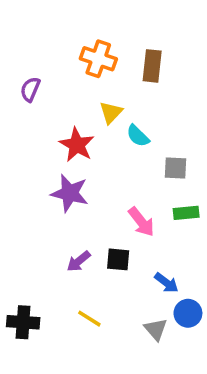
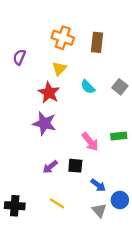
yellow triangle: (111, 113) -> (59, 69), moved
gray square: (175, 168) -> (120, 87), moved, turned 35
blue arrow: (166, 283) -> (98, 185), moved

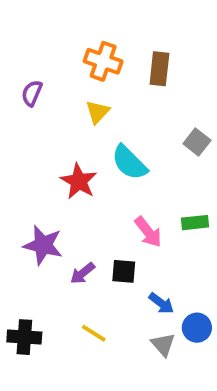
cyan semicircle: (88, 87) -> (129, 163), moved, size x1.5
red star: (49, 93) -> (79, 181), moved
purple star: (44, 123) -> (43, 245), moved

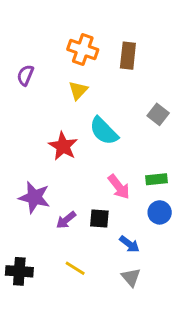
blue circle: (197, 328) -> (160, 212), moved

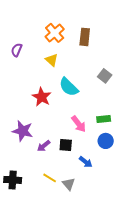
orange cross: (83, 50) -> (55, 33), turned 30
yellow triangle: (78, 90) -> (52, 60), turned -32
gray triangle: (131, 277) -> (69, 184), moved

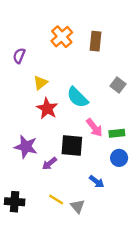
yellow triangle: (52, 60) -> (40, 83), moved, turned 40
pink arrow: (79, 124) -> (94, 128), moved
black square: (66, 145) -> (72, 146), moved, size x1.5

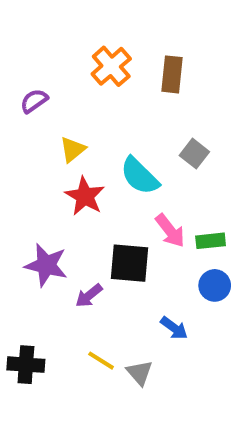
purple semicircle: (19, 56) -> (34, 101), turned 32
gray square: (118, 85) -> (194, 154), moved

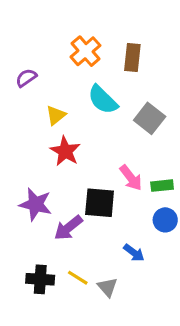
gray square: (194, 154) -> (150, 118), size x1.4
cyan semicircle: (140, 176) -> (103, 100), moved
purple arrow: (89, 296) -> (68, 228), size x1.4
black cross: (26, 365) -> (40, 279), moved

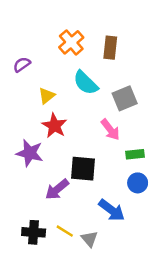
gray square: (150, 118) -> (125, 98), turned 30
pink arrow: (131, 178) -> (110, 130), moved
purple star: (36, 204) -> (30, 153), moved
blue arrow: (134, 253) -> (112, 210), size x1.5

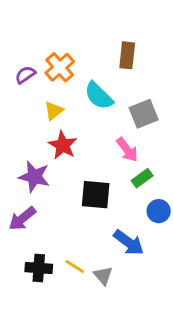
orange cross: (71, 42) -> (60, 67), moved
green rectangle: (135, 154) -> (142, 178), moved, turned -30
purple arrow: (57, 189) -> (22, 219), moved

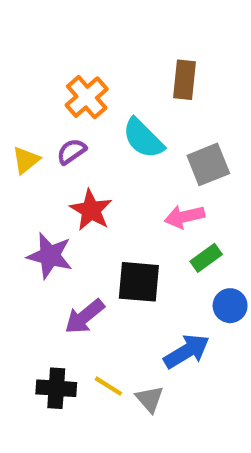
purple semicircle: (25, 75) -> (71, 151), moved
yellow triangle: (54, 111) -> (26, 160), moved
pink arrow: (127, 150) -> (184, 217), turned 115
purple arrow: (22, 219) -> (85, 317), moved
blue arrow: (129, 243) -> (187, 351), turned -68

